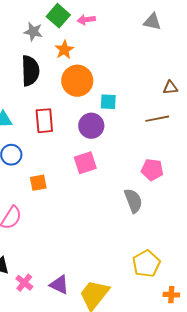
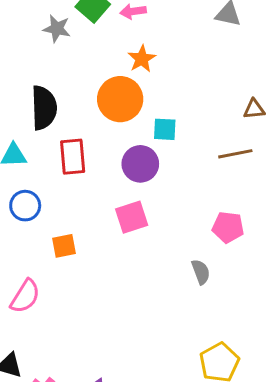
orange star: (64, 50) -> (142, 59), moved
black semicircle: (30, 71) -> (44, 108), moved
gray semicircle: (133, 201) -> (201, 272), size x0.7

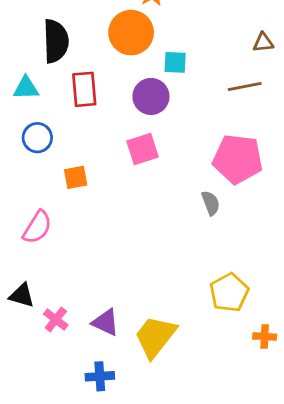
pink pentagon: (228, 227) -> (238, 159), size x1.6

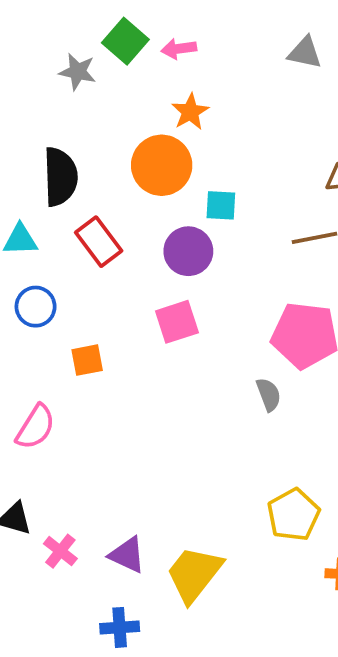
red rectangle: (84, 89) -> (99, 242), turned -32

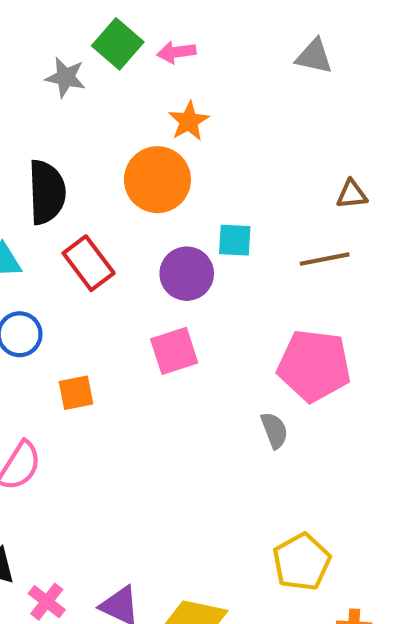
cyan square: (221, 205) -> (235, 240), moved

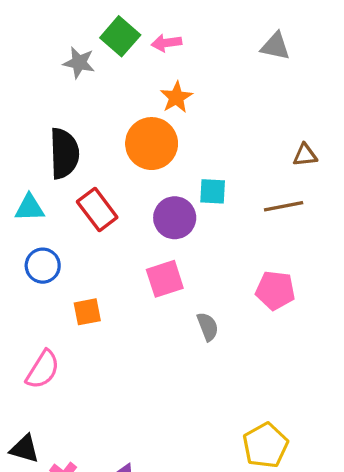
pink pentagon: (314, 366) -> (275, 290), size x0.7
gray semicircle: (274, 430) -> (208, 327), moved

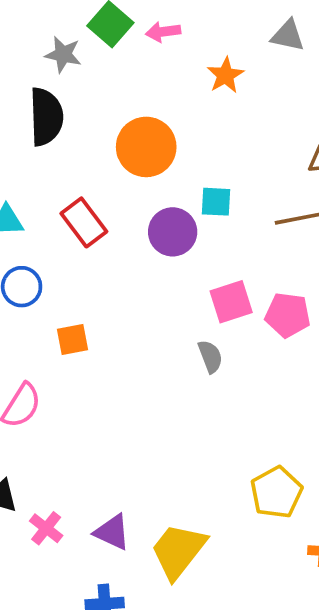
orange star: (176, 97) -> (225, 75), moved
black semicircle: (64, 153) -> (46, 117), moved
pink square: (165, 279) -> (231, 302), moved

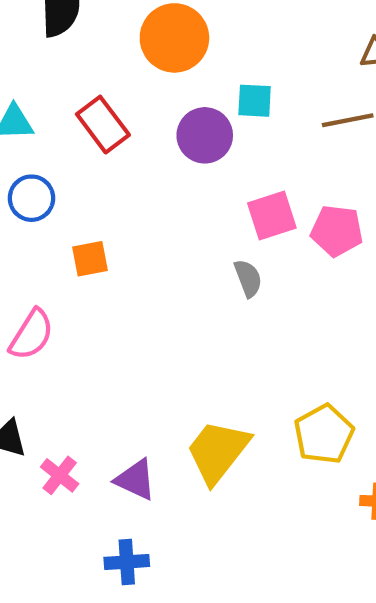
yellow trapezoid: (178, 551) -> (218, 452), moved

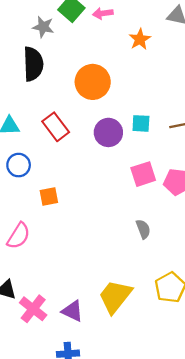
cyan square: (255, 101) -> (141, 123), moved
gray semicircle: (248, 278) -> (143, 229), moved
pink cross: (60, 475) -> (33, 309), size x1.4

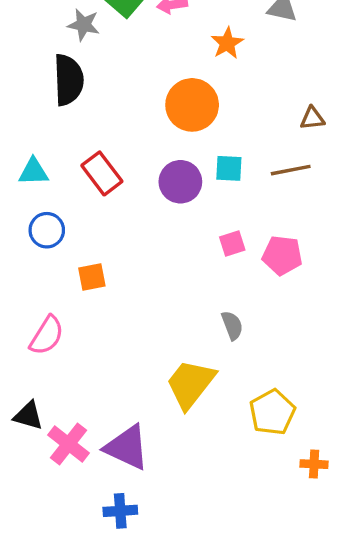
orange circle: (93, 82) -> (192, 105), moved
pink square: (143, 174) -> (232, 244), size x0.7
yellow trapezoid: (115, 296) -> (190, 384), moved
purple triangle: (72, 311) -> (127, 447), size x1.4

